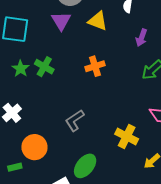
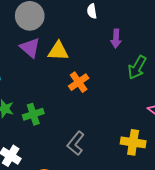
yellow triangle: (98, 21) -> (58, 51), moved
green cross: (44, 67) -> (33, 114), moved, turned -30

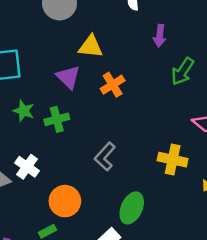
purple triangle: (30, 48) -> (68, 77), moved

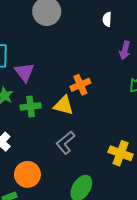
yellow triangle: (91, 47) -> (64, 105), moved
purple triangle: (68, 77) -> (24, 72), moved

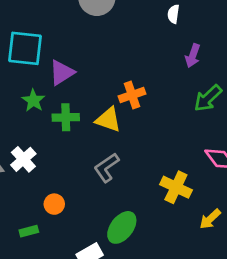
purple triangle: (24, 72) -> (62, 73), turned 30
orange circle: (27, 174) -> (54, 204), size x0.6

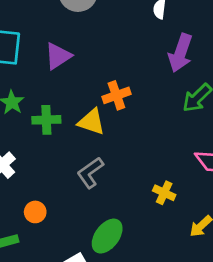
purple arrow: (193, 56) -> (180, 53), size x1.5
purple triangle: (62, 73) -> (58, 56), moved
yellow cross: (176, 187) -> (164, 193), size x0.7

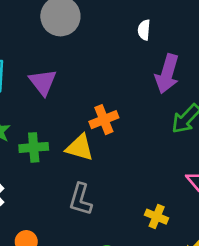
purple triangle: (58, 56) -> (43, 82), turned -32
gray L-shape: (90, 173) -> (81, 199), turned -36

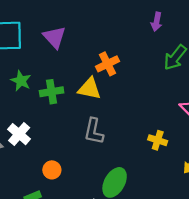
purple arrow: (167, 74) -> (157, 22), size x0.6

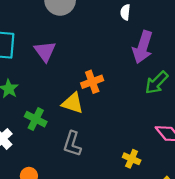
purple arrow: (157, 22) -> (143, 47), size x1.8
green cross: (52, 92) -> (36, 119), moved, turned 30

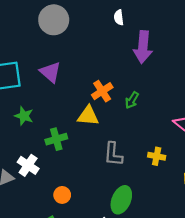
green arrow: (156, 83) -> (132, 100), moved, size x0.7
green cross: (36, 119) -> (56, 139), turned -30
gray L-shape: (72, 144) -> (113, 154), moved

